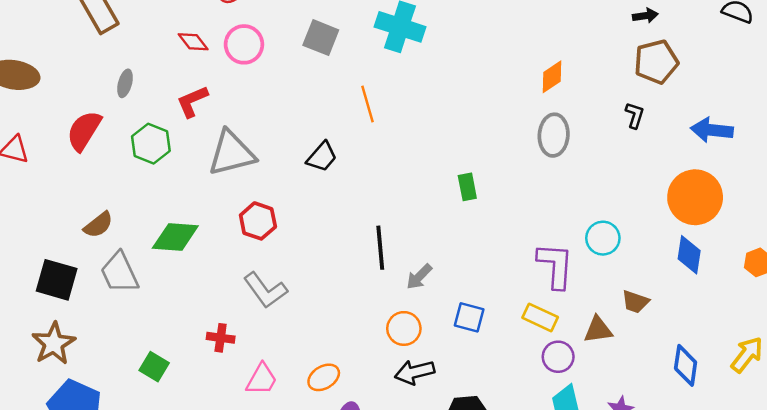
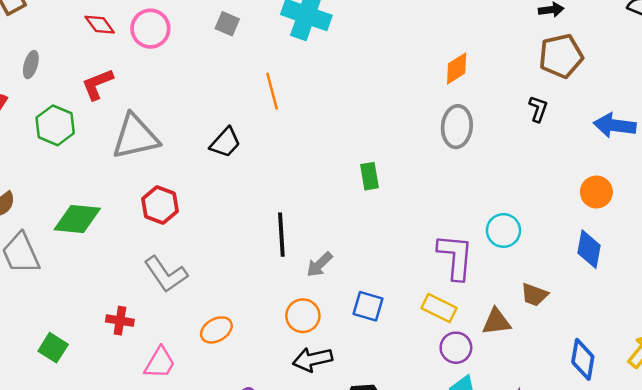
gray square: (321, 38) -> (227, 24), size x0.7
orange circle: (695, 197) -> (596, 192), size x0.6
orange ellipse: (324, 377) -> (216, 330), moved

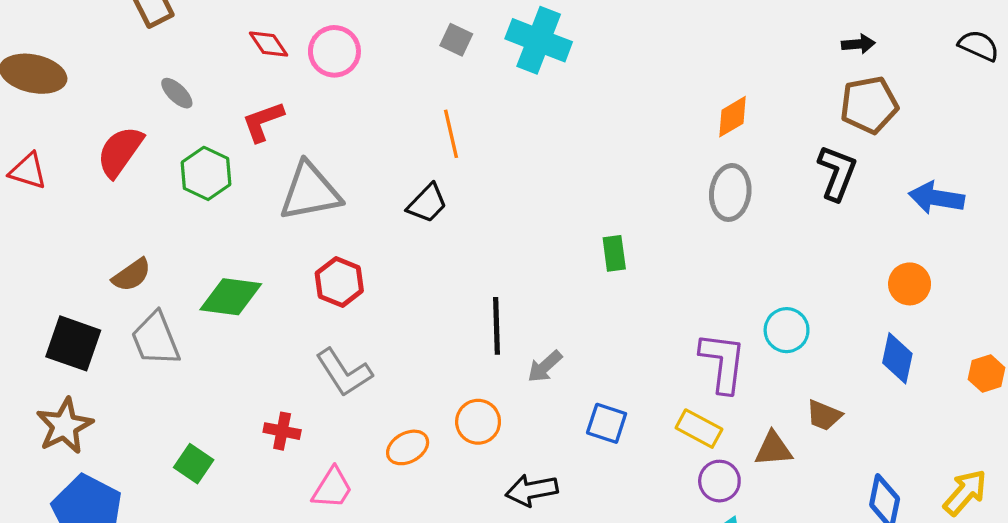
gray square: (227, 24) -> (456, 40), moved
gray ellipse: (31, 65) -> (177, 93), turned -64
orange line: (272, 91) -> (451, 134), moved
black L-shape: (538, 109) -> (837, 173), size x1.6
orange circle: (303, 316) -> (478, 422), moved

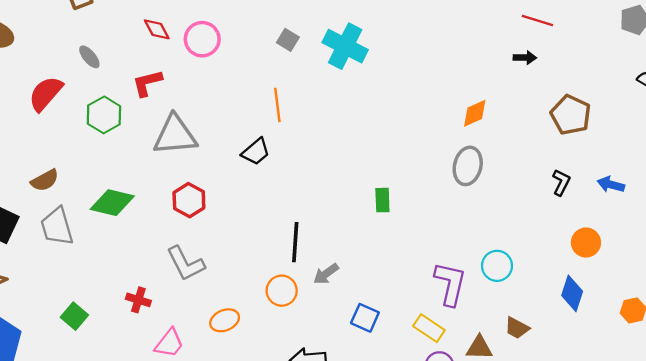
black arrow: (858, 44) -> (525, 58), moved
brown pentagon: (869, 105) -> (571, 115), turned 30
black L-shape: (837, 173) -> (561, 182), moved, size x0.7
blue arrow: (936, 198) -> (611, 185), size x0.7
orange circle: (478, 422) -> (282, 291), moved

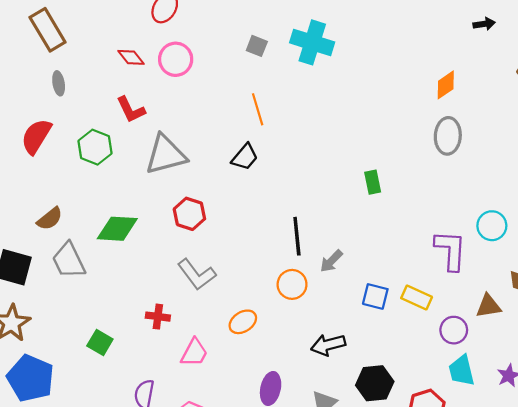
gray ellipse: (89, 57) -> (59, 83), moved, turned 40
red L-shape: (147, 83) -> (131, 110), turned -92
yellow rectangle: (429, 328) -> (417, 298), moved

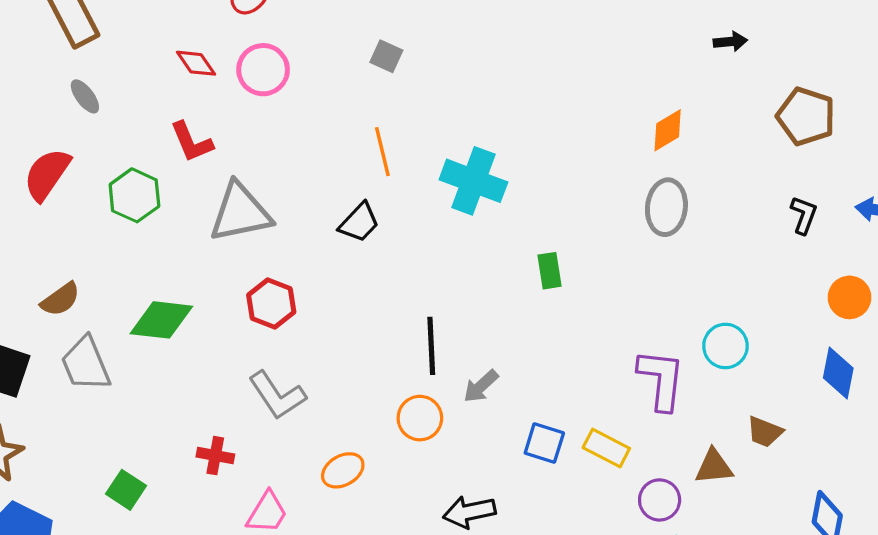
cyan cross: (312, 42) -> (473, 181), moved
gray ellipse: (59, 83) -> (85, 96), turned -30

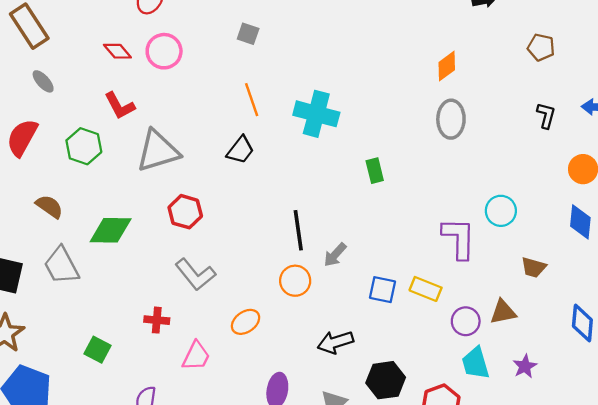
brown pentagon: (806, 116) -> (541, 47), size x0.7
brown semicircle: (60, 299) -> (49, 206), moved, turned -104
brown triangle: (714, 467) -> (503, 312), moved

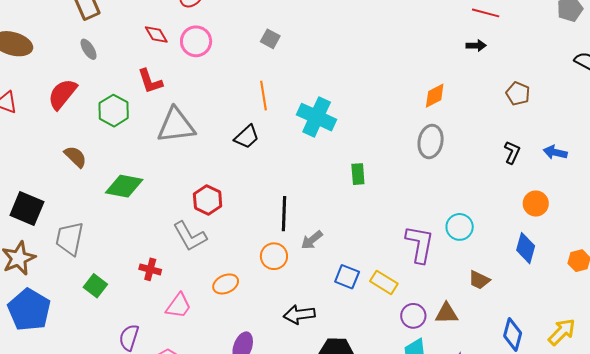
red hexagon: (185, 212) -> (208, 200), moved
gray trapezoid: (61, 266) -> (70, 239), moved, turned 30

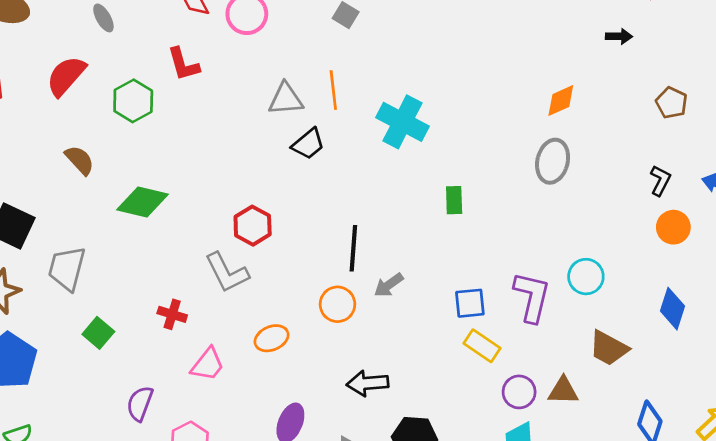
gray triangle: (176, 125) -> (286, 99), moved, size x0.7
orange circle: (536, 204) -> (673, 227), moved
blue square: (347, 277) -> (470, 303), moved, turned -30
brown trapezoid: (479, 280) -> (609, 348), size x1.4

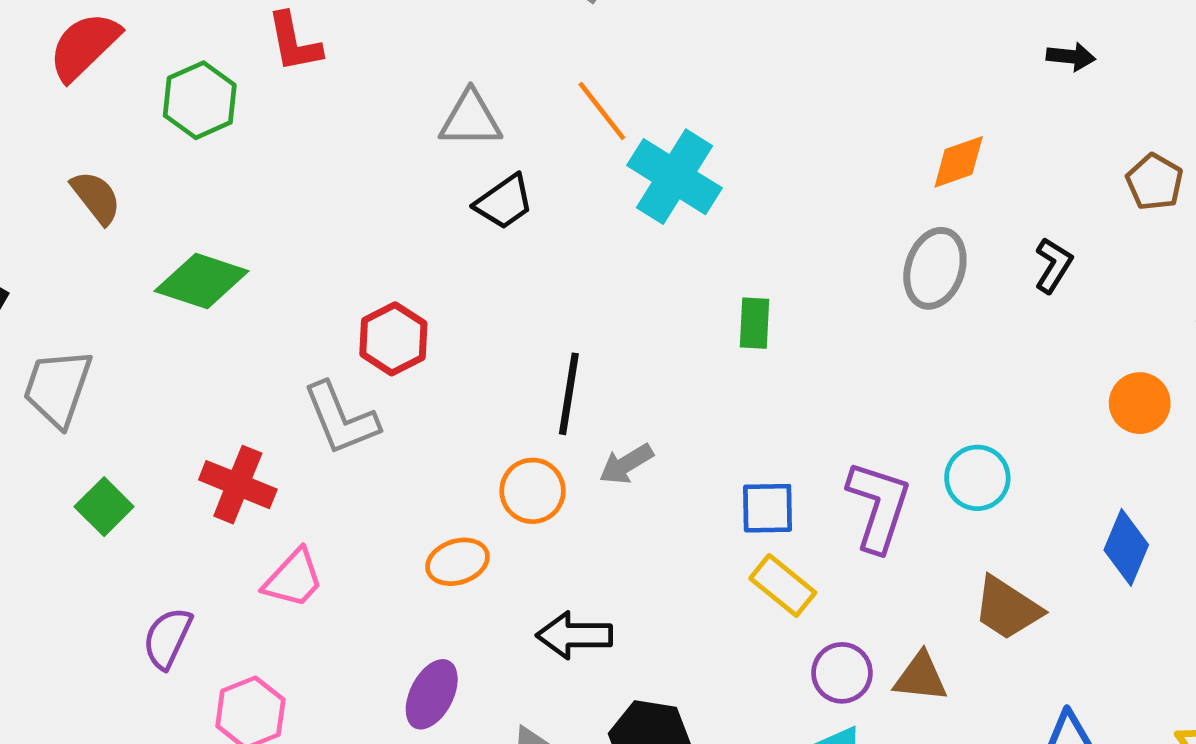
orange line: (333, 90) -> (602, 111), moved, turned -36
black L-shape: (660, 181) -> (1053, 265), moved
red cross: (172, 314) -> (238, 485), size x1.4
orange ellipse: (272, 338) -> (457, 562), moved

